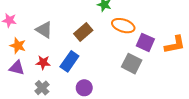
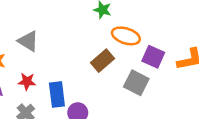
brown rectangle: (83, 32) -> (102, 61), moved
blue rectangle: (69, 61) -> (57, 95), moved, turned -42

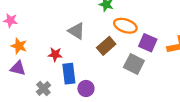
gray triangle: (28, 41) -> (76, 31), moved
red star: (27, 81) -> (55, 54), moved

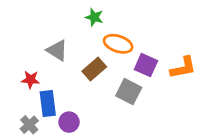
gray cross: (43, 88) -> (29, 125), moved

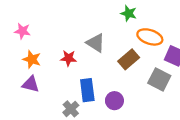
red star: (31, 80) -> (68, 58), moved
purple circle: (69, 122) -> (114, 101), moved

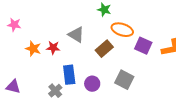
orange star: (32, 59) -> (33, 49), moved
gray square: (159, 79) -> (124, 80), moved
purple triangle: (31, 84) -> (13, 87), moved

